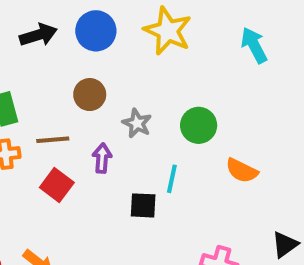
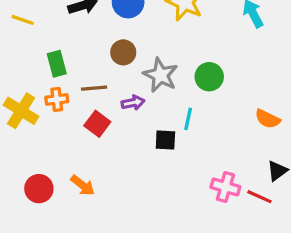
gray star: (137, 123) -> (161, 75), size x1.5
purple arrow: (102, 158) -> (133, 103), turned 75
orange semicircle: (242, 171) -> (268, 119), moved

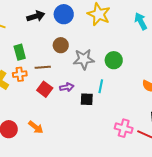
gray star: (161, 75) -> (84, 59), turned -30
purple arrow: (133, 103) -> (67, 87), moved

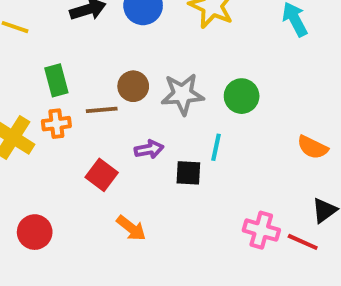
brown circle: (61, 45) -> (133, 86), moved
red square: (45, 89) -> (102, 175), moved
orange arrow: (36, 127) -> (131, 228), moved

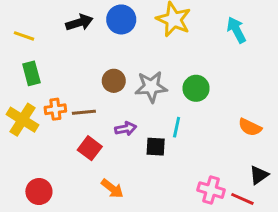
green rectangle: (56, 80) -> (31, 73), moved
brown line: (102, 110) -> (84, 112), moved

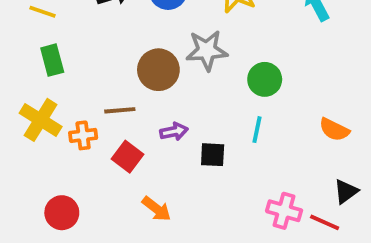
brown circle: (114, 81) -> (158, 70), size x1.4
gray star: (151, 87) -> (207, 50), moved
orange cross: (55, 109) -> (83, 135), moved
cyan line: (177, 127) -> (257, 130), moved

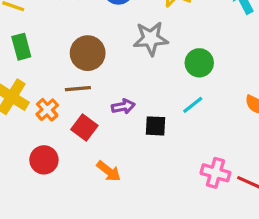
brown circle: (158, 70) -> (88, 53), moved
cyan line: (257, 130) -> (193, 105), turned 40
orange cross: (83, 135) -> (47, 110), turned -35
red circle: (62, 213) -> (44, 160), moved

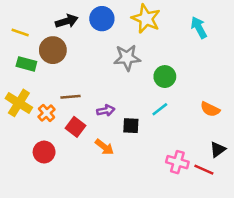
green rectangle: (21, 47) -> (26, 64), turned -60
brown circle: (88, 53) -> (53, 50), moved
orange arrow: (109, 171) -> (104, 147), moved

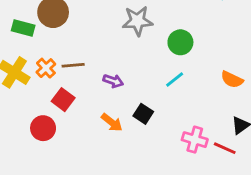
purple arrow: (106, 110) -> (113, 81), turned 30
orange cross: (47, 113) -> (46, 68), moved
black square: (131, 126) -> (143, 114), moved, turned 30
red square: (75, 127) -> (63, 100), moved

